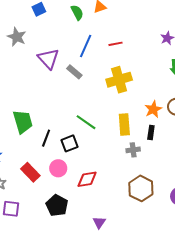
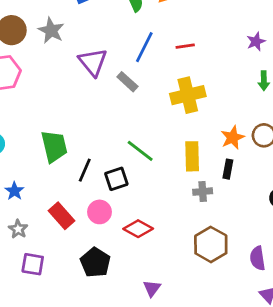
red diamond: (87, 179) -> (138, 229), turned 35

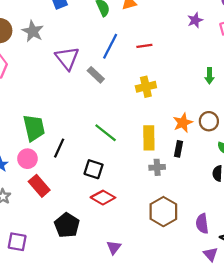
purple star: (256, 41) -> (195, 20), moved
yellow cross: (188, 95) -> (146, 87), size x0.7
black square: (116, 179) -> (94, 169), moved, turned 36
pink circle: (100, 212) -> (27, 159), moved
purple square: (33, 264) -> (17, 242), moved

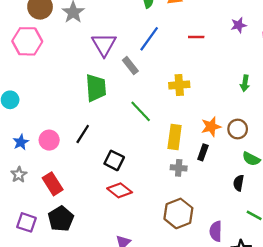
red line: (144, 46) -> (196, 37), moved
green trapezoid: (34, 128) -> (96, 88), moved
green line: (106, 133) -> (141, 111), moved
red rectangle: (39, 186) -> (53, 184), moved
black pentagon: (67, 225) -> (61, 219), moved

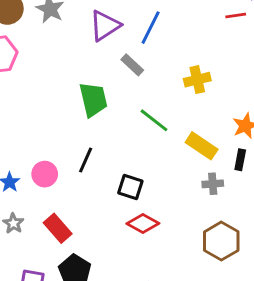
red line: (196, 37) -> (236, 16), moved
purple triangle: (104, 45) -> (105, 26), moved, turned 36
yellow rectangle: (175, 137) -> (202, 146), turned -55

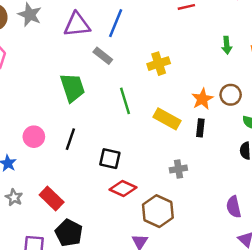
purple triangle: (105, 26) -> (77, 25), turned 32
green line: (154, 120) -> (125, 101), turned 40
pink circle: (45, 174) -> (34, 137), moved
gray cross: (213, 184) -> (178, 169), moved
brown hexagon: (221, 241) -> (158, 211), moved

